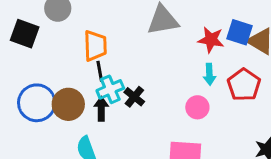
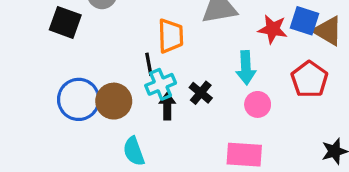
orange trapezoid: (95, 46) -> (171, 36), moved
cyan arrow: (209, 74) -> (246, 68), moved, size x1.4
black cross: (134, 97) -> (201, 93), moved
black arrow: (101, 109) -> (167, 106), moved

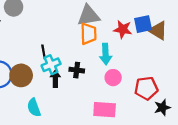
blue square: (304, 21) -> (143, 24), turned -30
orange trapezoid: (171, 36) -> (88, 34), moved
red pentagon: (309, 79) -> (146, 88), moved, turned 30
black cross: (201, 93) -> (77, 70), turned -32

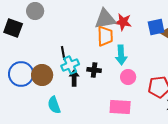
red star: (123, 29) -> (123, 22), moved

